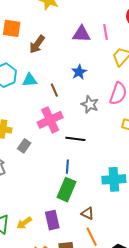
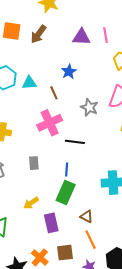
brown arrow: (37, 44) -> (38, 34), moved
blue star: (79, 72) -> (69, 72), moved
gray rectangle: (24, 146) -> (34, 163), moved, turned -40
yellow arrow: (24, 223) -> (31, 203), moved

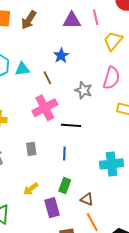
green rectangle: (66, 192) -> (65, 186), moved, size x0.7

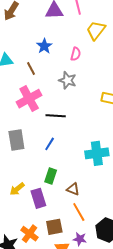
pink semicircle: (111, 78) -> (76, 54), moved, size x0.6
gray rectangle: (31, 149) -> (16, 140), size x1.5
blue line: (64, 154) -> (50, 144), turned 32
yellow arrow: (31, 189) -> (17, 189), moved

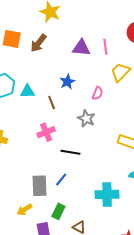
pink cross: (29, 99) -> (46, 132), size x0.7
gray rectangle: (16, 140) -> (40, 186), moved
yellow arrow: (17, 189) -> (25, 210), moved

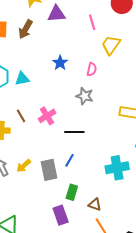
purple triangle: (81, 48) -> (56, 14), moved
brown line: (52, 102) -> (21, 116), moved
yellow arrow: (25, 210) -> (24, 166), moved

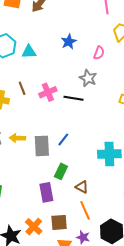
black line: (74, 132) -> (73, 98), moved
yellow arrow: (24, 166) -> (17, 138), turned 35

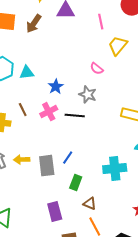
blue star: (69, 42) -> (56, 87), moved
pink semicircle: (99, 53) -> (97, 69), turned 112
green rectangle: (61, 171) -> (76, 183), moved

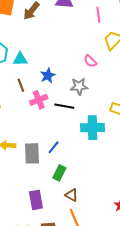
gray star: (88, 95) -> (79, 86), turned -30
brown line: (23, 110) -> (21, 85), moved
cyan cross: (115, 169) -> (92, 128), moved

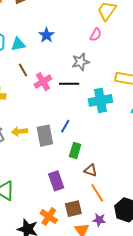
pink semicircle: (90, 61) -> (96, 35), moved, turned -96
blue star: (48, 76) -> (47, 35), moved

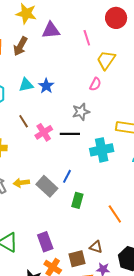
cyan triangle: (18, 44) -> (26, 85), moved
gray rectangle: (45, 136) -> (47, 186), turned -35
brown triangle: (91, 170) -> (96, 247), moved
purple rectangle: (56, 181) -> (45, 242), moved
orange line: (97, 193) -> (115, 214), moved

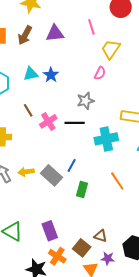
purple triangle: (51, 30) -> (55, 33), moved
orange line: (115, 214) -> (117, 181), moved
brown square: (77, 259) -> (82, 248), turned -36

